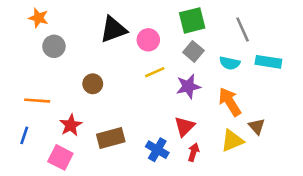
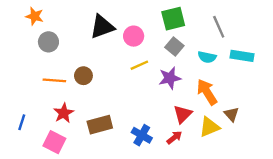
orange line: (37, 101) -> (54, 80), moved
red triangle: (184, 126) -> (183, 114), moved
red arrow: (193, 152) -> (174, 137), turned 35

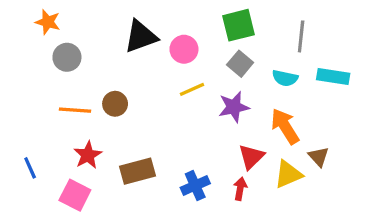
gray line: (219, 27) -> (301, 36), turned 30
blue line: (22, 122) -> (30, 168), turned -42
blue cross: (142, 135) -> (195, 186), turned 36
red arrow: (174, 137) -> (240, 189), turned -42

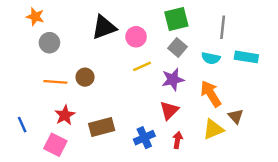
red triangle: (251, 157) -> (169, 110), moved

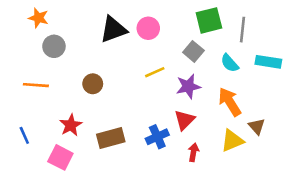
green square: (176, 19) -> (209, 20), moved
pink circle: (136, 37) -> (148, 28), moved
cyan semicircle: (211, 58) -> (230, 63), turned 36
orange line: (55, 82) -> (36, 85), moved
blue cross: (144, 138) -> (157, 137), moved

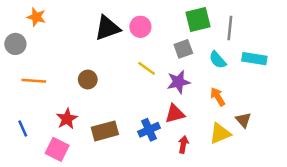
gray circle: (54, 46) -> (15, 44), moved
gray square: (193, 51) -> (183, 49), turned 30
yellow line: (155, 72) -> (147, 68), turned 60
orange arrow: (230, 102) -> (218, 97), size x0.7
red triangle: (184, 120) -> (175, 114), turned 30

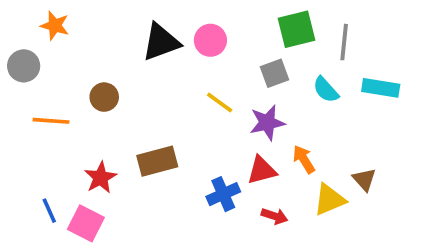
brown circle: (88, 79) -> (104, 97), moved
orange arrow: (218, 97) -> (304, 159), moved
blue line: (23, 129) -> (49, 211), moved
brown rectangle: (105, 131) -> (157, 161), moved
red arrow: (183, 144) -> (275, 216), turned 98

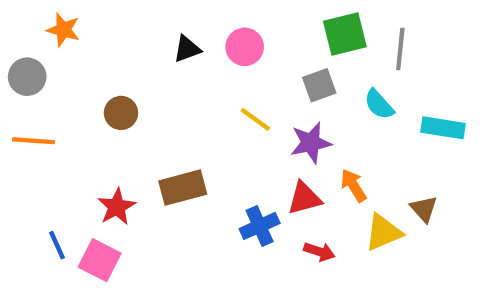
black triangle: (161, 42) -> (187, 49), size x0.6
cyan rectangle: (381, 88) -> (443, 128), moved
orange line: (51, 121) -> (34, 141), moved

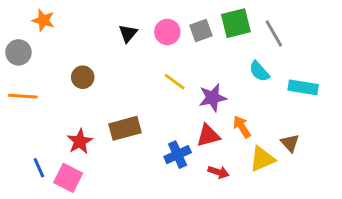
black triangle: (187, 49) -> (128, 33), turned -30
gray line: (400, 49) -> (274, 33), turned -36
gray square: (319, 85) -> (201, 31), moved

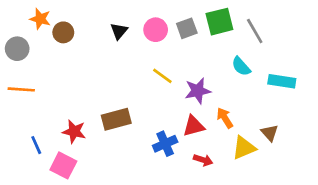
brown circle: (83, 77) -> (63, 32), moved
red star: (80, 141) -> (74, 131), turned -30
blue line: (39, 168) -> (36, 145), moved

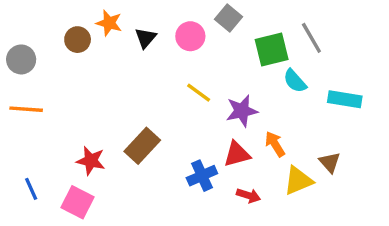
orange star: (40, 19) -> (109, 23), moved
green square: (219, 22) -> (272, 50), moved
gray square: (187, 28) -> (229, 18), moved, turned -30
brown rectangle: (116, 119) -> (142, 146), turned -32
blue line: (36, 145) -> (31, 189), moved

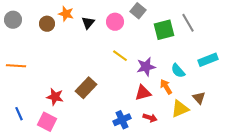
gray circle: (21, 59) -> (13, 20), moved
cyan semicircle: (295, 81) -> (178, 71), moved
cyan rectangle: (345, 99) -> (208, 60), turned -30
blue cross: (202, 176) -> (122, 120), moved

